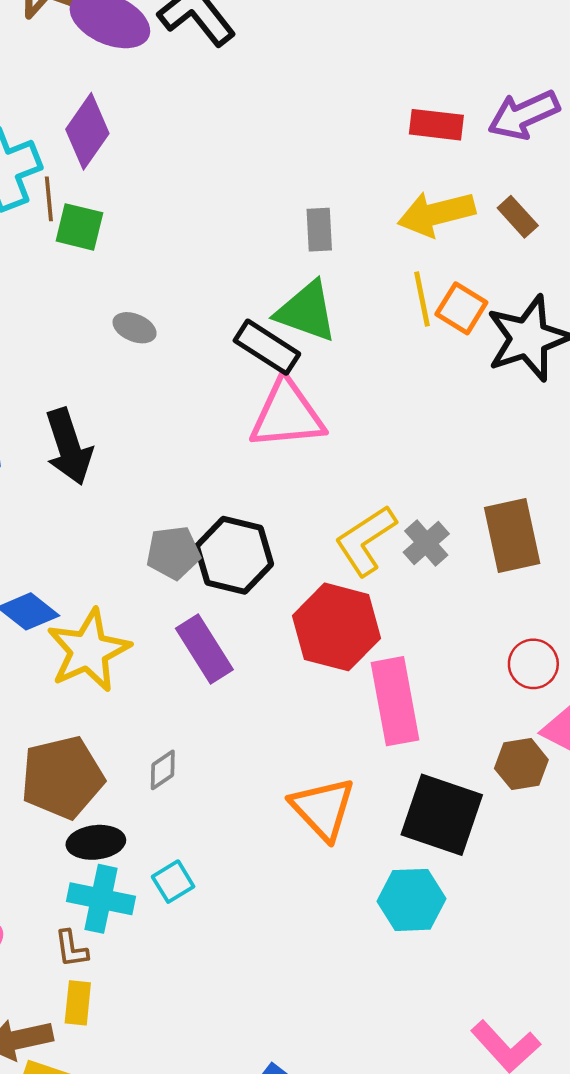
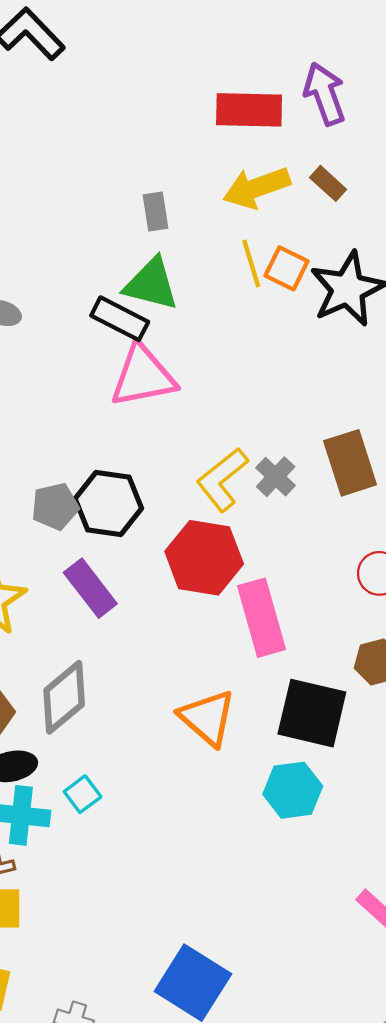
purple arrow: (524, 115) -> (325, 94), turned 100
red rectangle: (436, 125) -> (249, 110), size x1.4
gray diamond: (163, 770) -> (64, 697), size x2.0

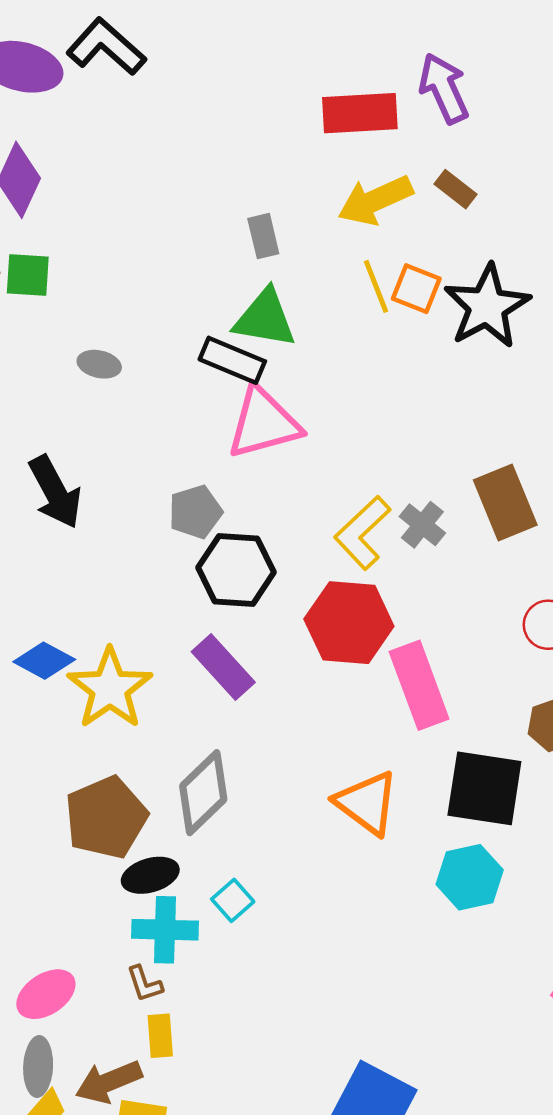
gray pentagon: (55, 506) -> (195, 512), moved

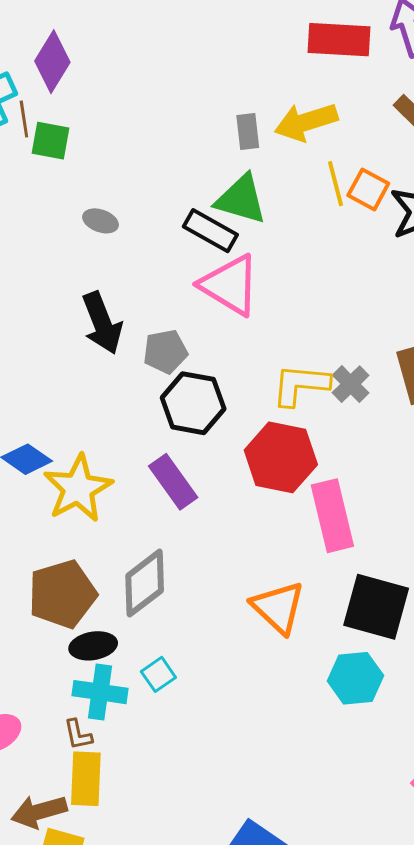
yellow arrow: (375, 200) -> (306, 122), moved
pink triangle: (264, 423) -> (230, 285), turned 40
black arrow: (55, 492) -> (102, 323), moved
yellow L-shape: (362, 533) -> (301, 385), turned 42
yellow rectangle: (160, 1036) -> (86, 779), size x1.5

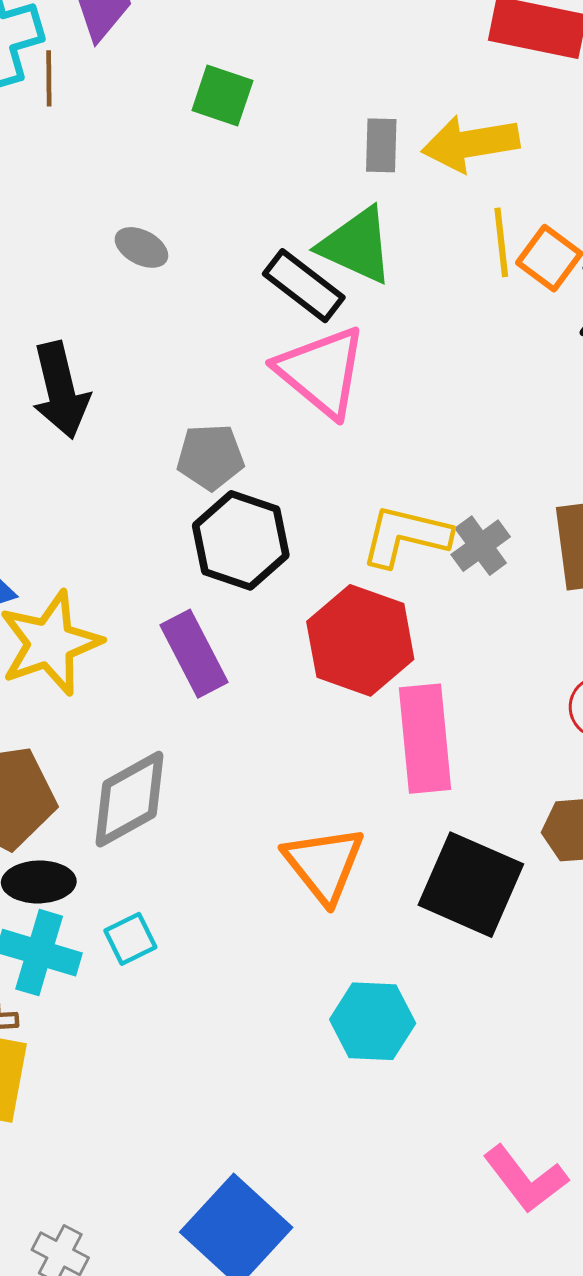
green square: (50, 141) -> (222, 95), moved
black arrow: (102, 323) -> (61, 390), moved
cyan hexagon: (355, 678) -> (373, 1021), moved

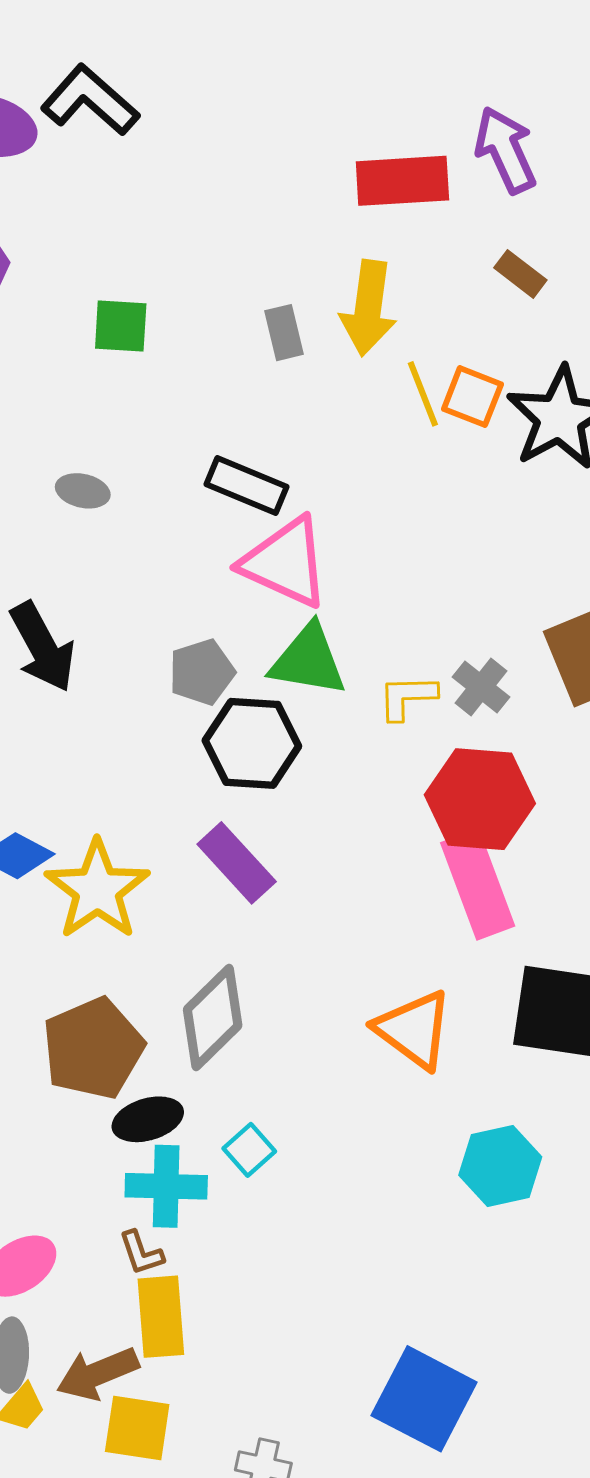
yellow arrow: (470, 144) -> (368, 308), turned -58
green triangle: (357, 245) -> (308, 660), moved
yellow L-shape: (406, 536) -> (407, 697), size x0.7
red hexagon: (360, 640) -> (480, 799), moved

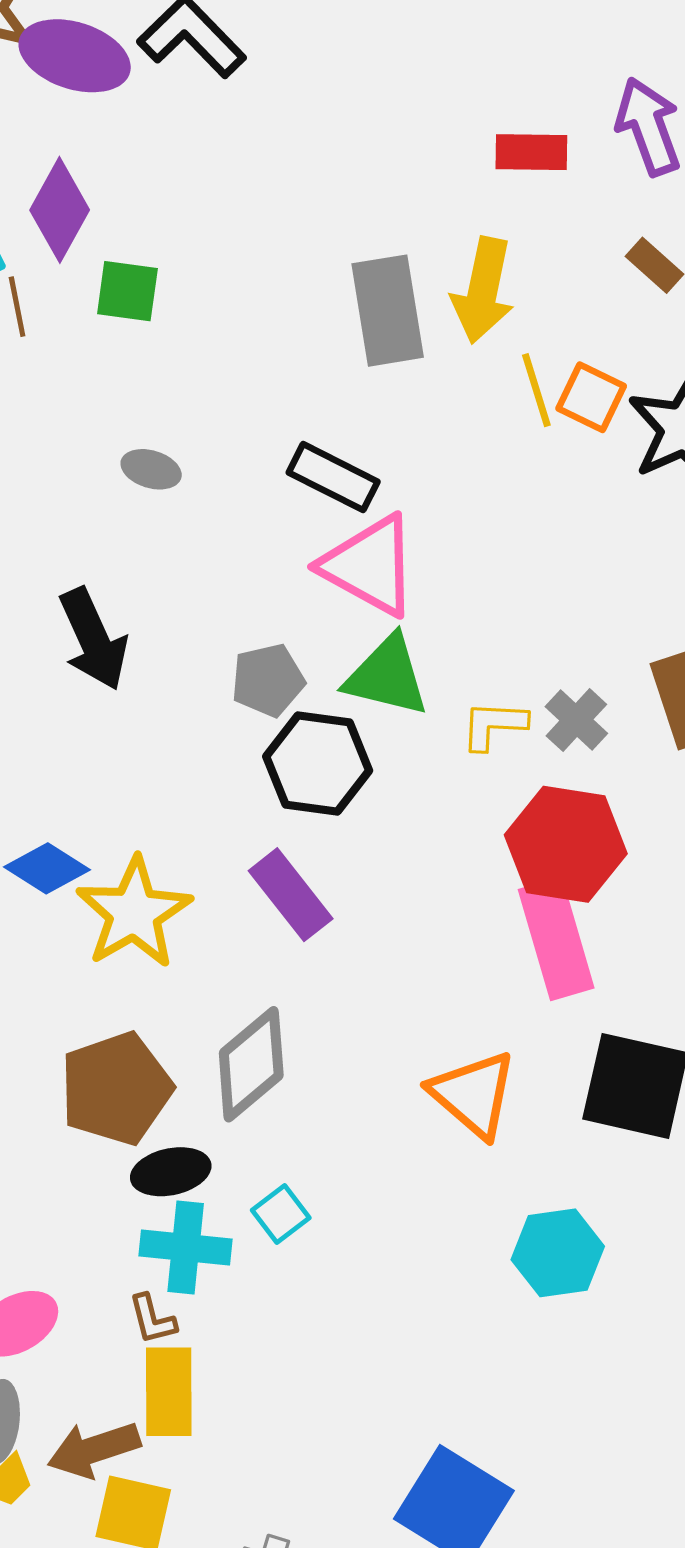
red rectangle: (402, 181) -> (531, 152), size x0.7
green square: (121, 326) -> (127, 291), moved
gray rectangle: (284, 333) -> (388, 311), size x1.8

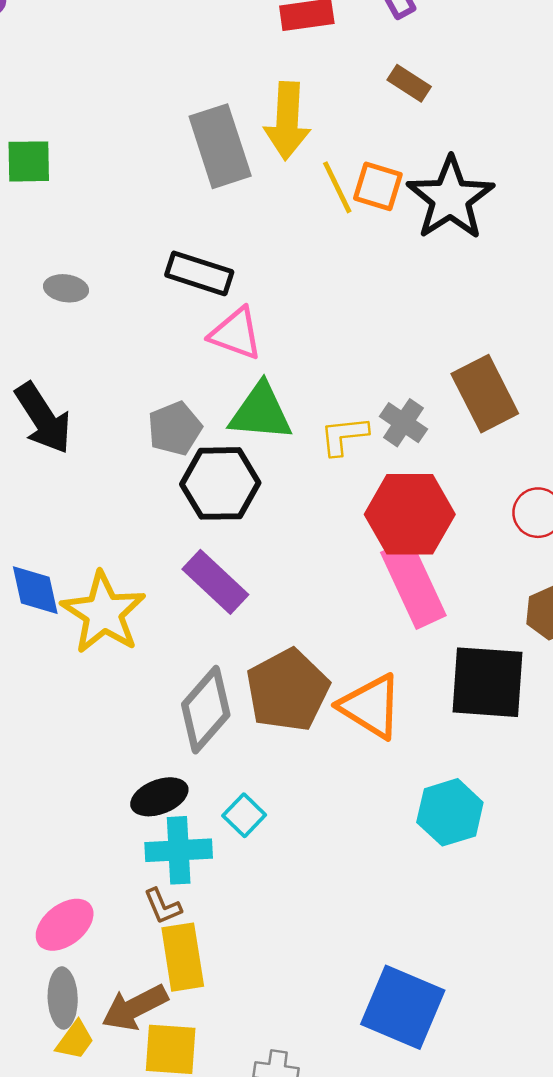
pink triangle: (370, 566) -> (236, 334), size x0.7
blue diamond: (47, 868) -> (35, 590), turned 54
brown pentagon: (116, 1089) -> (288, 690), moved

